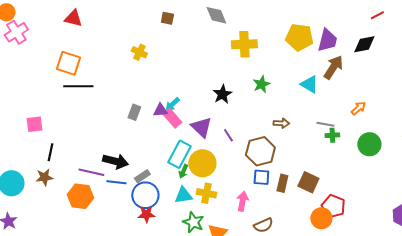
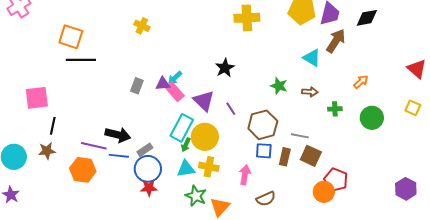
green star: (261, 84) -> (279, 86), moved, turned -30
brown arrow: (281, 123) -> (310, 92), moved
pink square: (34, 124) -> (37, 98), size x1.4
gray line: (325, 124) -> (300, 136), moved

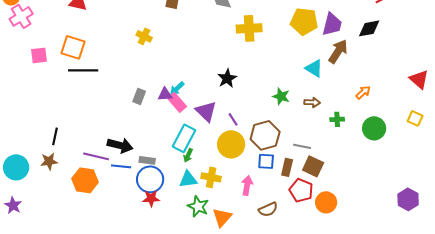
pink square: (37, 98) -> (39, 55), moved, size x0.7
yellow circle: (205, 137) -> (231, 144), moved
gray rectangle: (145, 150) -> (147, 160), turned 42
red pentagon: (336, 180) -> (301, 190), moved

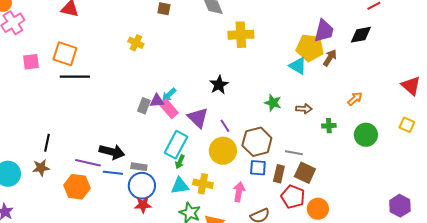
yellow pentagon: (304, 21) -> (310, 48), moved
brown arrow: (338, 51) -> (330, 58), size x0.7
cyan triangle: (314, 68) -> (298, 66), moved
gray rectangle: (139, 96) -> (144, 106), moved

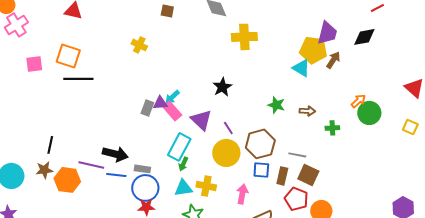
green circle: (366, 135) -> (369, 113), moved
orange hexagon: (77, 187) -> (67, 180), moved

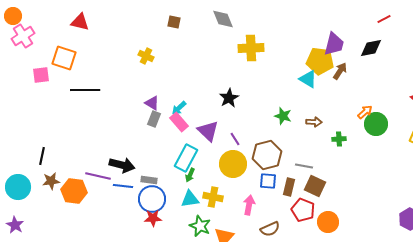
orange square: (68, 56) -> (64, 58), moved
purple triangle: (160, 103) -> (152, 103), moved, turned 35
black line: (50, 145) -> (42, 156), moved

